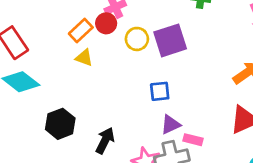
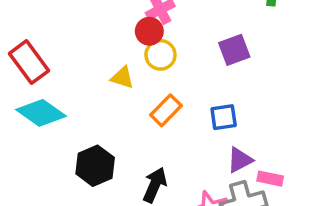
orange rectangle: (81, 30) -> (166, 110), moved
yellow circle: (137, 39) -> (160, 55), moved
purple square: (170, 40) -> (234, 50), size x0.7

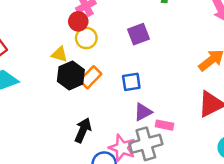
black hexagon: (95, 166) -> (71, 75), moved

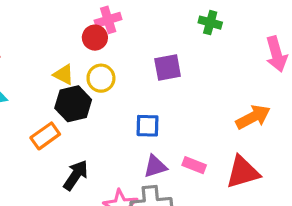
yellow circle: (86, 38) -> (101, 78), moved
orange rectangle: (91, 77) -> (45, 136), moved
pink rectangle: (165, 125) -> (194, 165), moved

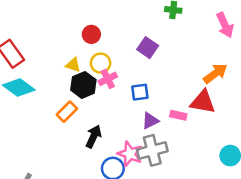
pink cross: (108, 20) -> (108, 79), moved
purple square: (168, 68) -> (148, 48), turned -36
red triangle: (243, 172) -> (203, 102), moved, turned 36

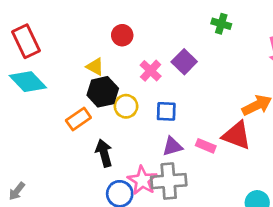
yellow circle: (101, 63) -> (126, 106), moved
pink cross: (108, 79) -> (151, 71), moved, turned -30
black arrow: (94, 136) -> (104, 153), turned -50

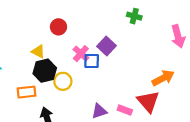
blue square: (166, 111) -> (92, 61), moved
orange rectangle: (78, 119) -> (27, 92), turned 30
red triangle: (237, 135) -> (148, 101), turned 30

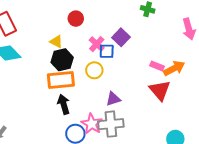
yellow circle: (63, 81) -> (94, 70), moved
orange rectangle: (27, 92) -> (61, 80), moved, size x1.5
pink rectangle: (125, 110) -> (157, 66), moved

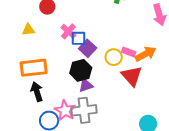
purple square: (121, 37) -> (88, 48), moved
yellow triangle: (56, 42) -> (28, 30), turned -32
black hexagon: (62, 60) -> (81, 70), moved
yellow circle: (94, 70) -> (114, 57), moved

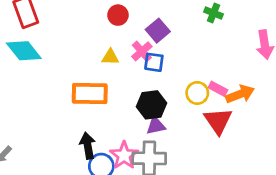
yellow triangle: (28, 30) -> (110, 57), moved
purple square: (88, 48) -> (158, 31), moved
black arrow: (37, 92) -> (88, 146), moved

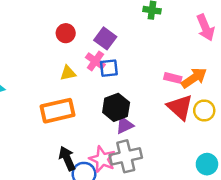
yellow circle: (197, 93) -> (204, 110), moved

